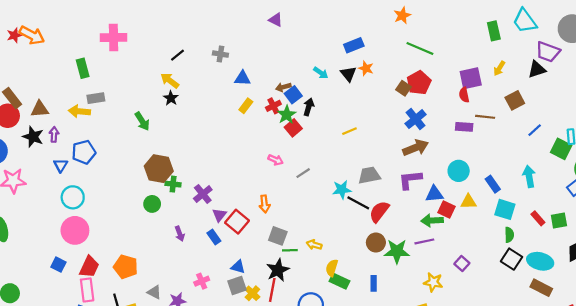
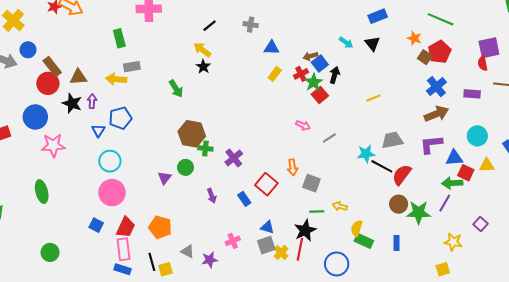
orange star: (366, 68) -> (414, 38), moved
purple rectangle: (464, 127) -> (472, 94), moved
purple triangle: (219, 215) -> (164, 178), moved
gray square: (278, 236) -> (311, 183), moved
purple line: (424, 241) -> (445, 203), turned -48

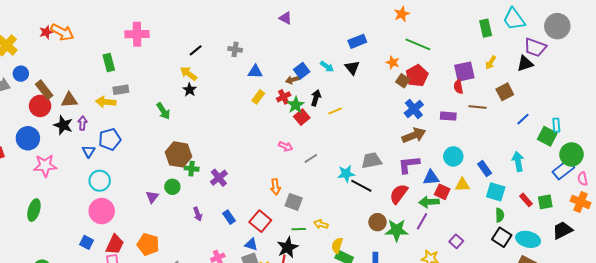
blue square: (320, 63) -> (302, 71), moved
yellow line: (373, 98) -> (335, 111), moved
red semicircle: (402, 175) -> (399, 194), moved
red square: (266, 184) -> (260, 221), moved
green ellipse: (42, 192) -> (34, 210), turned 30

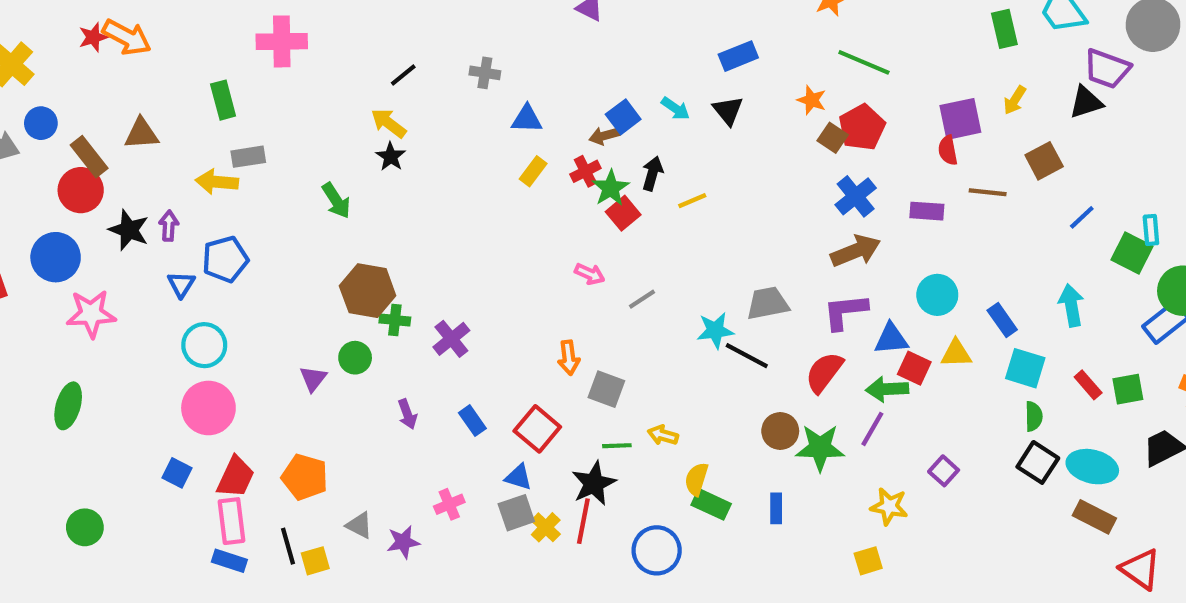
brown triangle: (69, 100) -> (141, 134), moved

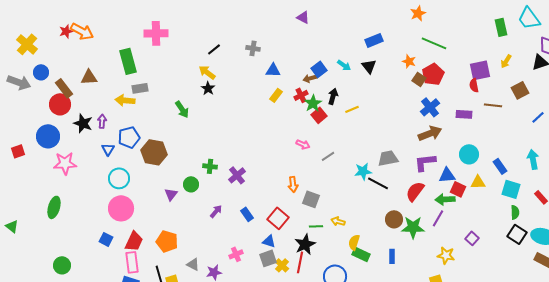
green rectangle: (223, 100) -> (128, 61), size x1.4
brown hexagon: (368, 291) -> (154, 152), moved
purple arrow: (407, 414) -> (216, 211), turned -120

